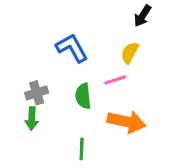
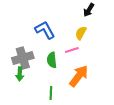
gray cross: (37, 93) -> (23, 58), size x1.5
orange arrow: (126, 122) -> (79, 76), turned -65

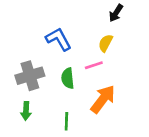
green arrow: (20, 74) -> (26, 111), moved

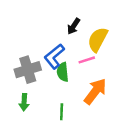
black arrow: (116, 13) -> (74, 26), moved
blue L-shape: (59, 39) -> (54, 56), moved, turned -100
yellow semicircle: (106, 43) -> (98, 39), size x1.5

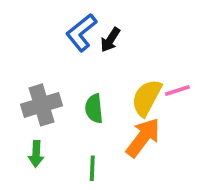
yellow semicircle: (98, 39) -> (147, 98), moved
blue L-shape: (54, 56) -> (81, 32), moved
pink line: (87, 60) -> (177, 90), moved

